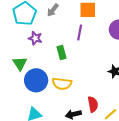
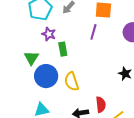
green rectangle: (62, 53) -> (63, 49), moved
yellow semicircle: (62, 84) -> (72, 81), turned 60

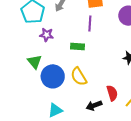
green rectangle: (63, 49) -> (78, 46), moved, turned -64

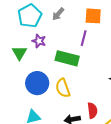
green rectangle: (78, 46) -> (67, 58), size x1.6
green triangle: (35, 62) -> (19, 53), moved

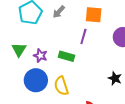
purple star: (39, 41) -> (40, 56), moved
green rectangle: (67, 58) -> (67, 56), size x0.7

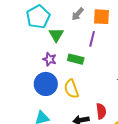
gray arrow: (59, 12) -> (78, 14), moved
green triangle: (19, 50) -> (56, 35), moved

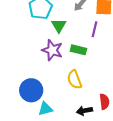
purple star: (50, 59) -> (52, 50), size x1.5
blue circle: (46, 84) -> (31, 90), moved

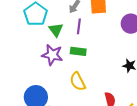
purple line: (95, 29) -> (79, 26), moved

